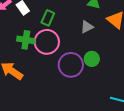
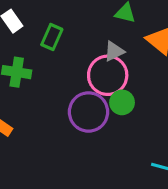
pink circle: (47, 42) -> (108, 75), moved

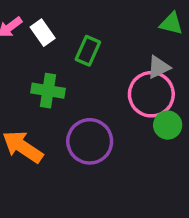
purple circle: (88, 112) -> (90, 141), moved

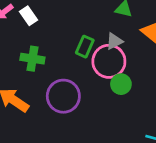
green rectangle: (88, 51) -> (85, 47), moved

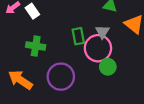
gray triangle: (114, 41) -> (102, 32), turned -32
green rectangle: (85, 47) -> (78, 36), turned -35

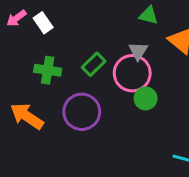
green rectangle: (78, 36) -> (94, 64), moved, turned 56

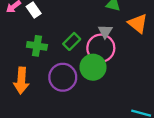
green circle: (146, 98) -> (93, 67), moved, size x1.5
orange arrow: (27, 116) -> (21, 81), turned -120

